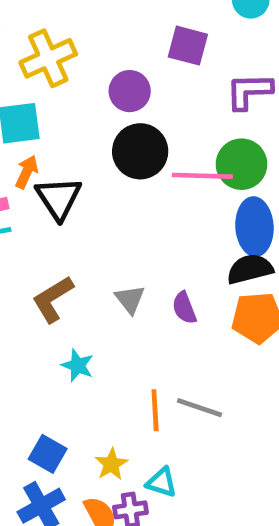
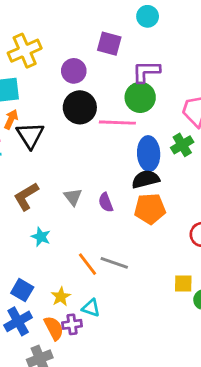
green circle: (242, 164) -> (140, 97), moved
orange line: (155, 410) -> (87, 264), turned -35

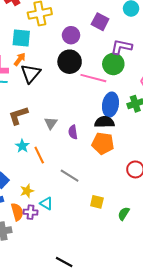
orange line: (87, 264) -> (39, 155), moved
yellow square: (183, 284) -> (97, 202), moved

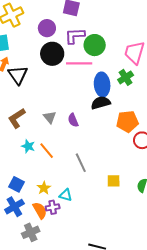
purple L-shape: (121, 47) -> (75, 36), moved
orange pentagon: (103, 143) -> (127, 121), moved
gray line: (70, 176) -> (81, 163), turned 48

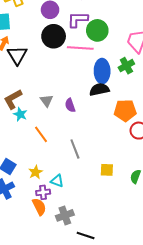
cyan star: (28, 146) -> (20, 114), moved
orange semicircle: (40, 210) -> (39, 207), moved
gray cross: (31, 232) -> (65, 215), moved

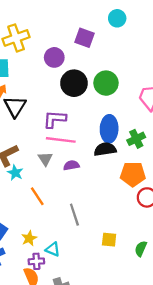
purple L-shape: (78, 20) -> (55, 119), moved
black circle: (54, 36) -> (74, 83), moved
pink line: (80, 48) -> (61, 140), moved
green cross: (126, 66) -> (136, 139), moved
purple semicircle: (70, 105) -> (71, 165), turned 96

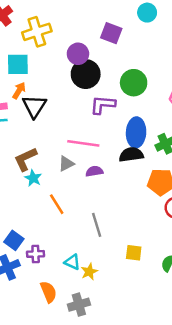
black circle: (74, 83) -> (86, 74), moved
purple L-shape: (55, 119) -> (103, 105), moved
gray triangle: (45, 159) -> (66, 164), turned 35
yellow star: (29, 238) -> (89, 272), moved
purple cross: (36, 261) -> (36, 254), moved

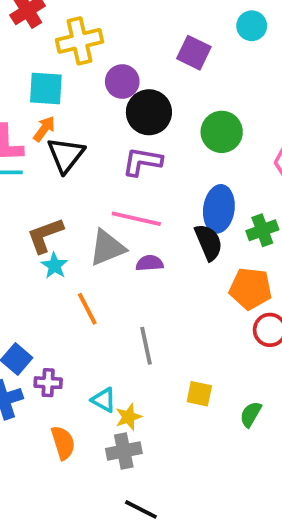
purple circle: (78, 54) -> (122, 82), moved
purple L-shape: (103, 105) -> (142, 162), moved
black semicircle: (131, 155) -> (208, 242), turned 70
gray triangle: (66, 164) -> (107, 248), size x1.5
gray cross: (79, 305) -> (124, 451), moved

